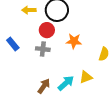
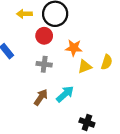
gray cross: (43, 49) -> (44, 64), moved
yellow triangle: (86, 77) -> (85, 66), moved

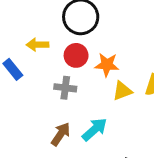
yellow arrow: (24, 14) -> (37, 45), moved
red circle: (44, 36) -> (76, 55), moved

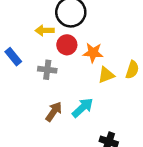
yellow arrow: (37, 45) -> (45, 30), moved
gray cross: (65, 88) -> (47, 70), moved

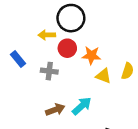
yellow triangle: (106, 75) -> (103, 76), turned 42
brown arrow: (54, 112) -> (55, 110), turned 36

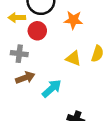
orange star: (91, 55) -> (73, 20), moved
brown arrow: (55, 110) -> (25, 78), moved

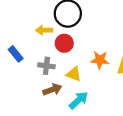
orange star: (73, 20) -> (100, 60), moved
yellow triangle: (73, 58) -> (74, 74), moved

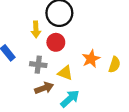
yellow arrow: (44, 30) -> (36, 29), turned -91
orange star: (100, 60) -> (91, 59), turned -30

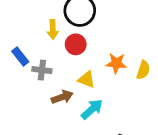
orange star: (91, 59) -> (116, 63), turned 30
gray cross: (38, 65) -> (42, 70), moved

